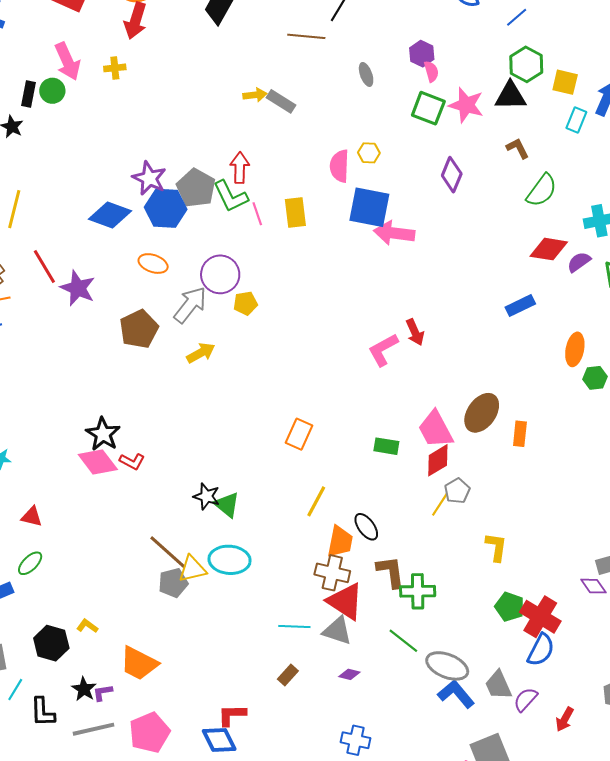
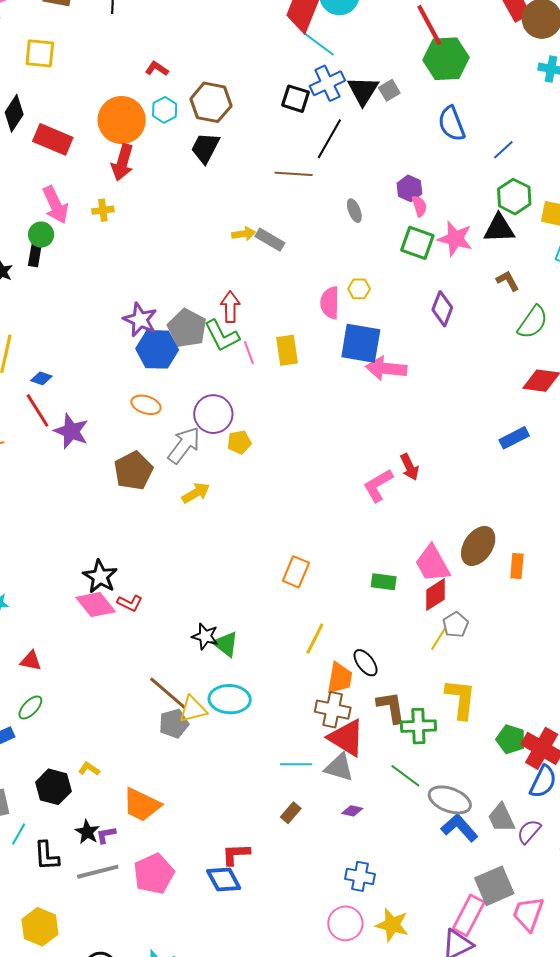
black rectangle: (29, 94) -> (35, 254), moved
blue diamond: (110, 215) -> (41, 378), moved, size x0.5
yellow L-shape: (496, 547) -> (461, 699), moved, size x1.4

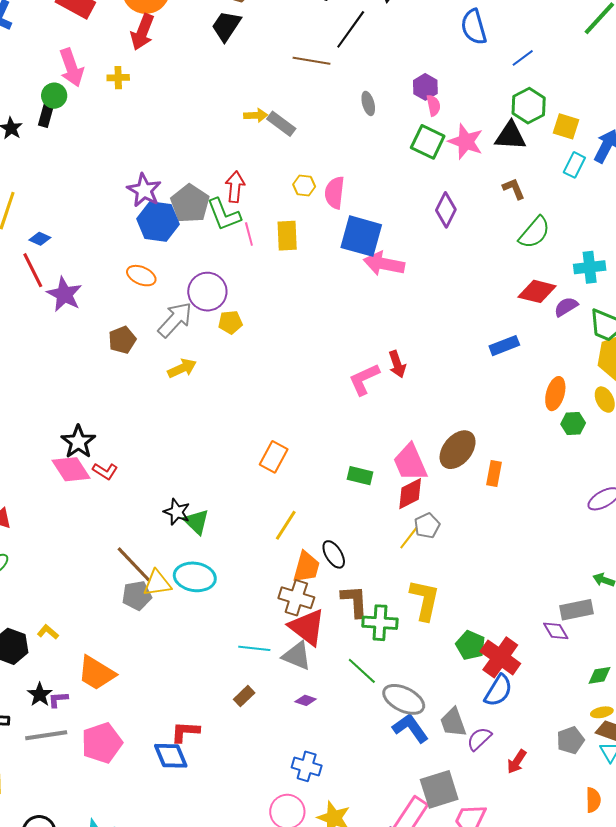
yellow hexagon: (359, 289) -> (304, 186), moved
brown pentagon: (133, 471) -> (122, 340), size x0.7

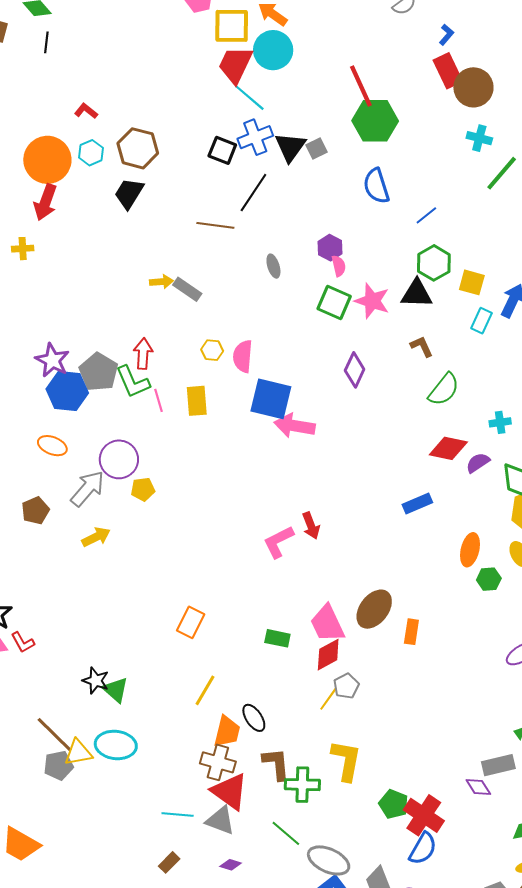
cyan cross: (590, 267) -> (500, 422), size x0.7
red L-shape: (105, 471) -> (23, 642), turned 30

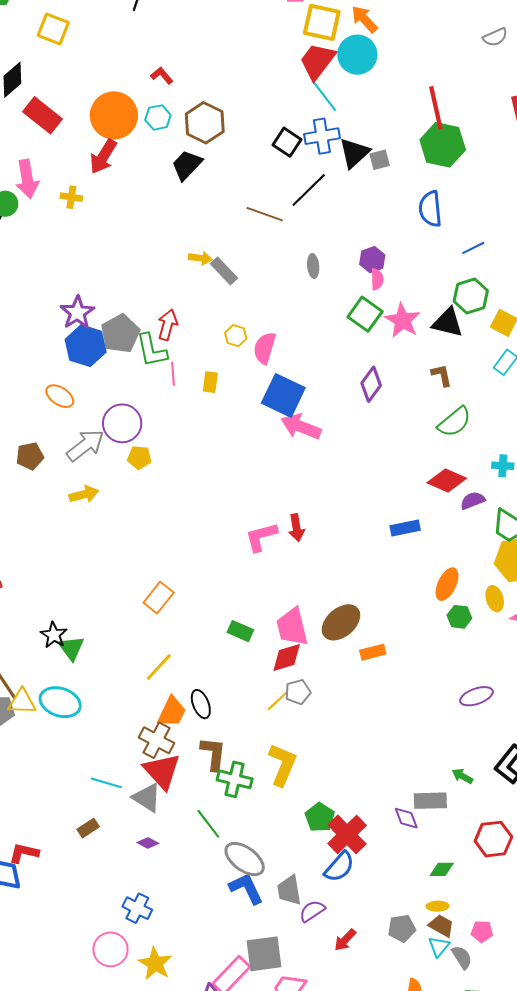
yellow rectangle: (197, 401) -> (210, 382), size x0.7
orange rectangle: (411, 632) -> (373, 652), turned 55

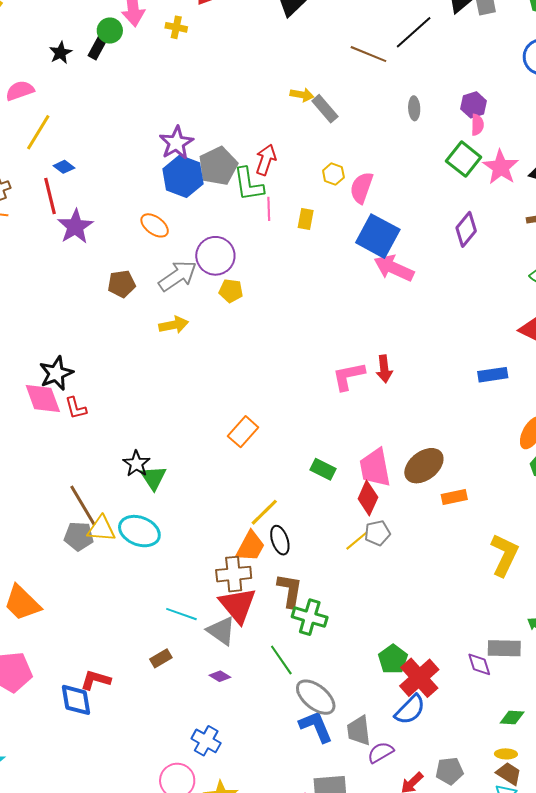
red diamond: (287, 657) -> (368, 498), turned -52
yellow line: (159, 667) -> (264, 512), moved
brown cross: (156, 740) -> (234, 574), turned -36
yellow L-shape: (283, 765) -> (504, 555), moved
gray pentagon: (402, 928) -> (449, 771), moved

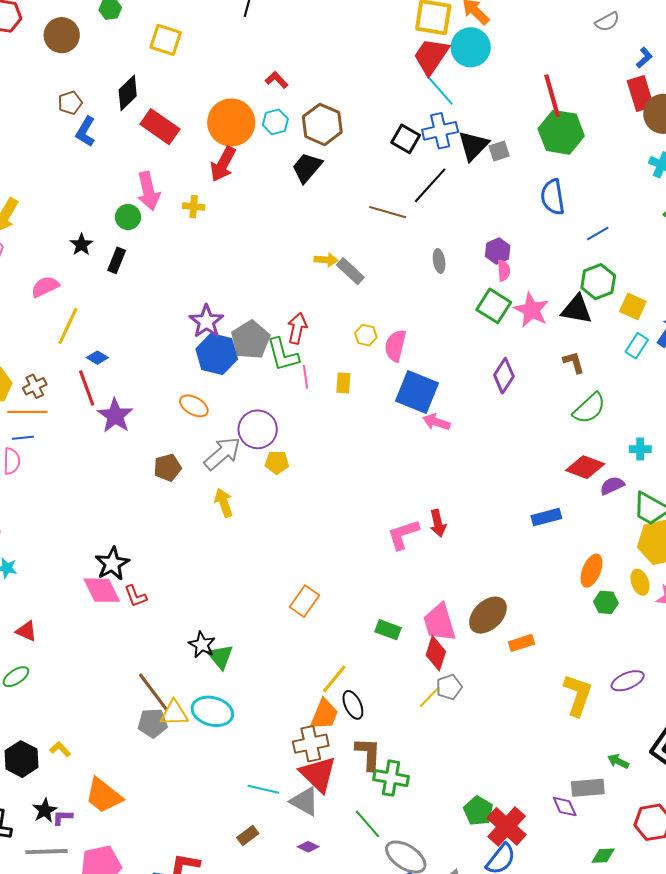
black rectangle: (98, 47) -> (117, 260), moved
pink arrow: (394, 268) -> (436, 422), size x0.7
yellow arrow: (174, 325) -> (224, 503), turned -92

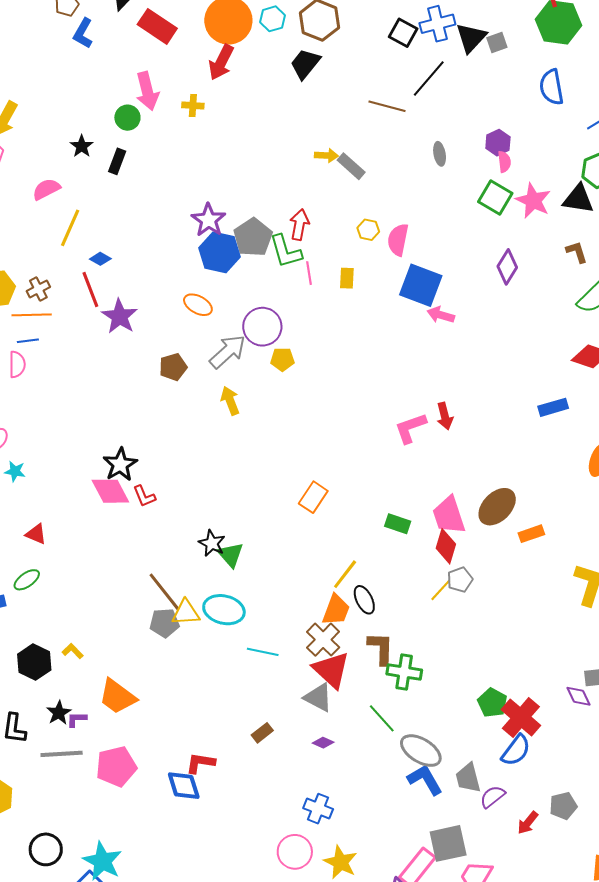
brown cross: (311, 744) -> (323, 640), turned -32
cyan line: (263, 789) -> (263, 652), moved

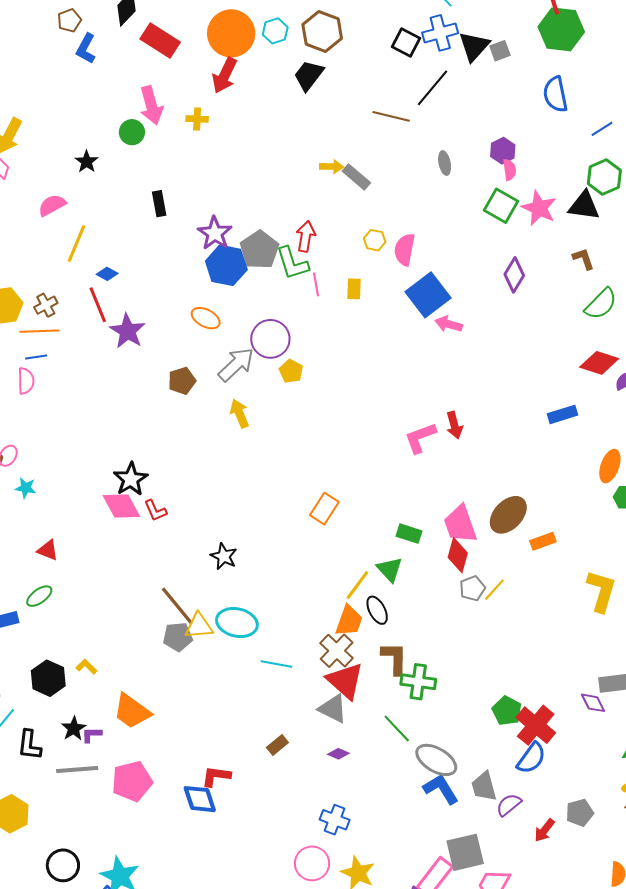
black rectangle: (117, 161) -> (159, 204), moved, turned -30
blue square: (421, 285) -> (428, 295), turned 33
yellow pentagon: (282, 359) -> (291, 371), turned 30
green triangle: (231, 555) -> (390, 569), moved
yellow line: (441, 590) -> (494, 590), moved

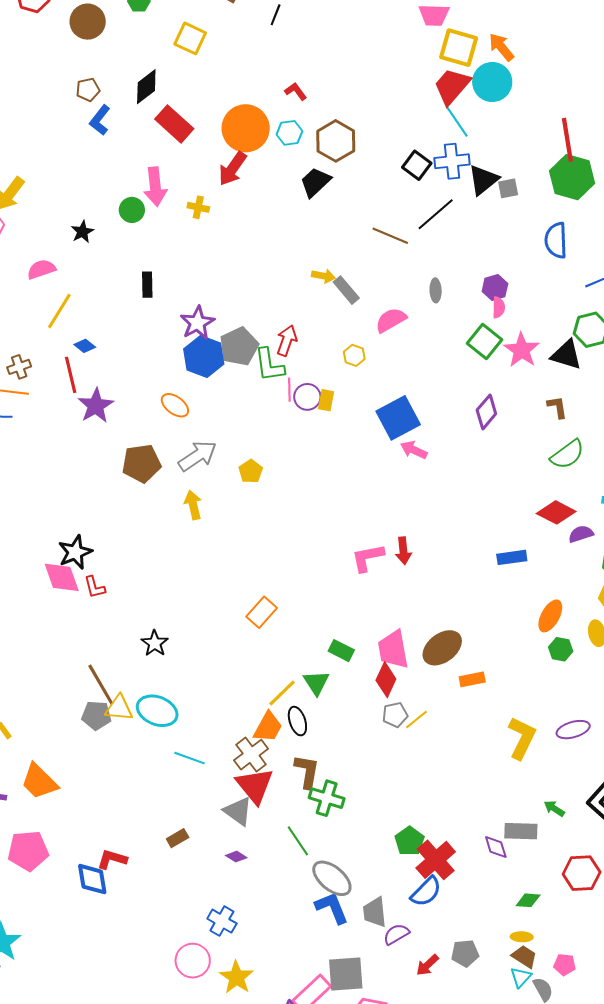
pink semicircle: (405, 250) -> (391, 320), moved, turned 40
purple circle: (270, 339) -> (307, 397), moved, size x0.7
brown pentagon: (182, 381) -> (141, 463), size x1.4

